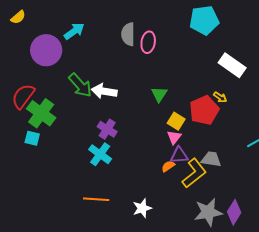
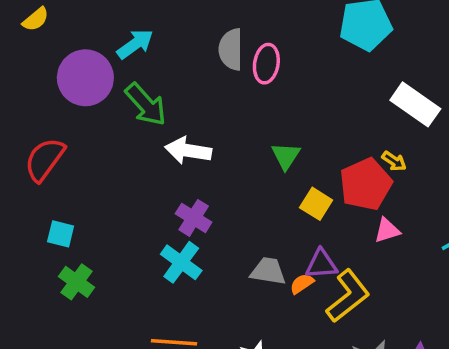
green arrow: (80, 85) -> (146, 104), moved
green cross: (41, 113) -> (76, 282), moved, size x0.7
pink triangle: (174, 137) -> (387, 230), moved, turned 35
gray trapezoid: (211, 159) -> (268, 271), moved

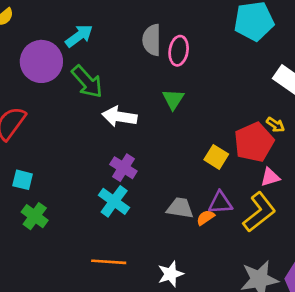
green triangle: (286, 156) -> (173, 99), moved
yellow L-shape: (348, 296) -> (259, 212), moved

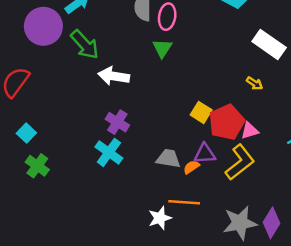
green triangle: (173, 99) -> (162, 48), moved
red pentagon: (254, 142) -> (227, 122), moved
cyan square: (23, 180) -> (26, 133), turned 30
orange line: (109, 262) -> (184, 202), moved

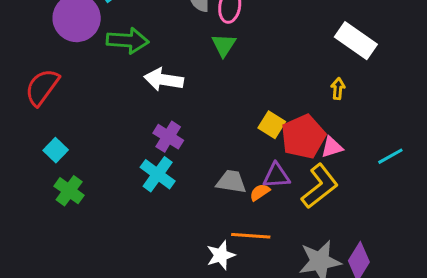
green arrow: (85, 45) -> (128, 41), turned -44
yellow arrow: (254, 83) -> (338, 89), turned -119

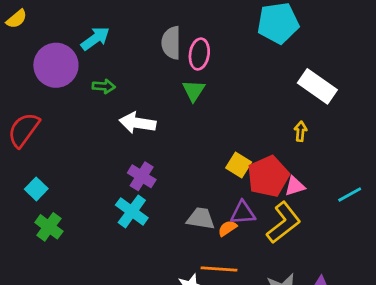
green arrow: (128, 41) -> (104, 86), size x0.6

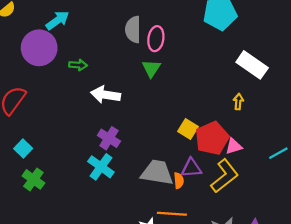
cyan arrow: (95, 39) -> (57, 20), moved
gray trapezoid: (201, 218) -> (157, 173), size x1.4
orange semicircle: (227, 228) -> (179, 181), turned 119

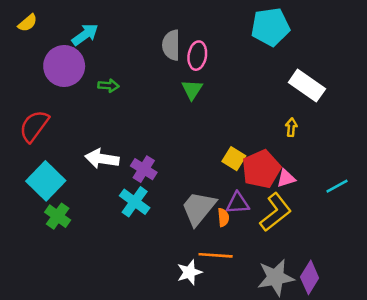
white arrow: (106, 95) -> (102, 159), moved
cyan square: (23, 149) -> (46, 181), size x1.8
gray trapezoid: (157, 173) -> (199, 208), turned -60

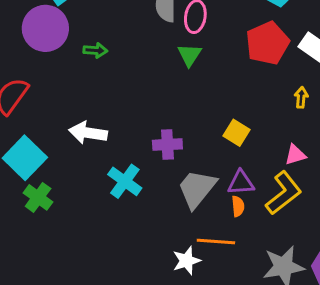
purple cross: (144, 169) -> (167, 145), moved, turned -35
red pentagon: (261, 169) -> (267, 43), moved
orange semicircle: (223, 217) -> (238, 206), moved

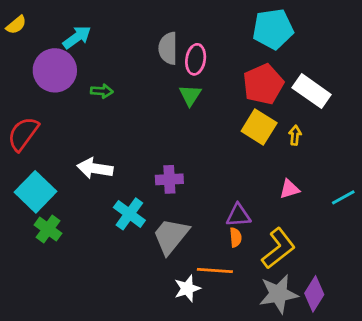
yellow square: (237, 133) -> (259, 127), moved, size x1.4
gray trapezoid: (197, 189) -> (171, 236), moved
yellow L-shape: (284, 193) -> (278, 248), moved

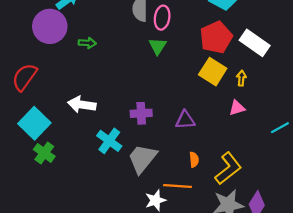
pink triangle: (289, 189) -> (237, 108), moved
purple triangle: (238, 215) -> (185, 120), moved

